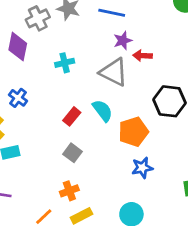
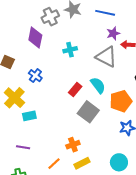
gray square: (73, 153) -> (88, 112), moved, size x1.5

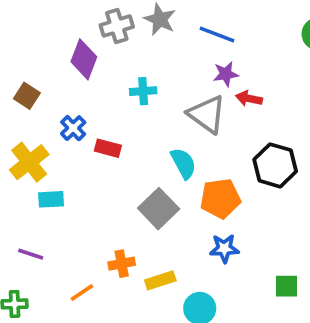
red rectangle: (75, 89) -> (108, 148), moved, turned 56
yellow rectangle: (82, 163) -> (160, 280), moved

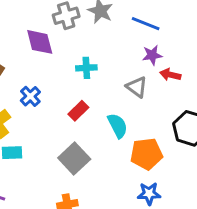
purple diamond: (84, 59) -> (40, 42), turned -36
gray triangle: (207, 114) -> (137, 87), size x0.7
red rectangle: (108, 148) -> (78, 111), moved, turned -60
gray square: (159, 209) -> (74, 159), moved

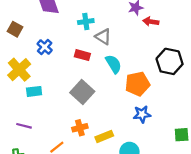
gray triangle: (137, 87) -> (103, 37), moved
red rectangle: (78, 111) -> (82, 55), turned 64

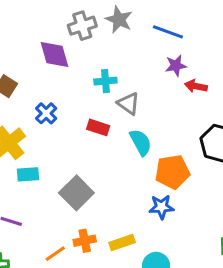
gray square: (82, 92) -> (76, 193), moved
blue star: (142, 114) -> (161, 207), moved
orange cross: (80, 128) -> (85, 241), moved

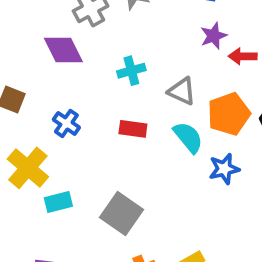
gray triangle: (128, 104) -> (182, 91), moved
orange pentagon: (172, 172) -> (229, 114), moved
blue star: (161, 207) -> (224, 169), moved

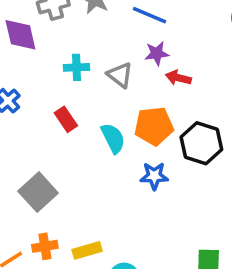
gray triangle: (182, 91) -> (120, 75), moved
red rectangle: (133, 129) -> (66, 119), turned 35
blue star: (224, 169) -> (154, 176), moved

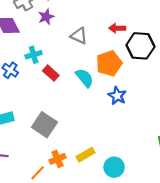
purple star: (157, 53) -> (46, 17), moved
cyan cross: (77, 67) -> (34, 55), moved
black hexagon: (201, 143) -> (140, 46), moved
blue star: (154, 176) -> (117, 96), turned -30

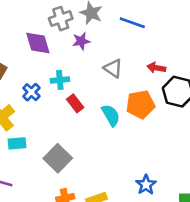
blue star: (117, 96) -> (146, 185), moved

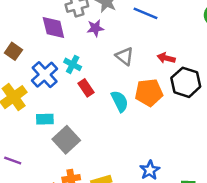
cyan cross: (60, 80) -> (73, 64), turned 30
blue cross: (31, 92) -> (45, 75), size x1.5
cyan rectangle: (17, 143) -> (45, 119), moved

